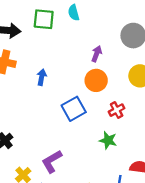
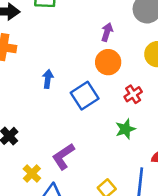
blue arrow: (42, 77) -> (48, 79), moved
green star: (108, 140) -> (125, 129), turned -30

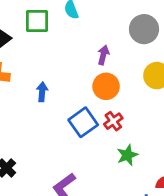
blue arrow: (48, 79) -> (42, 92), moved
red cross: (133, 94) -> (113, 121), moved

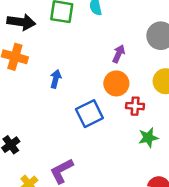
red cross: (113, 121) -> (135, 106), moved, turned 30
green star: (127, 155) -> (148, 138), moved

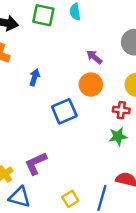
purple arrow: (119, 54) -> (94, 57), turned -77
red cross: (135, 106) -> (121, 110), moved

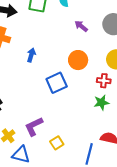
purple arrow: (94, 57) -> (81, 26), moved
yellow square: (70, 199) -> (57, 143), moved

